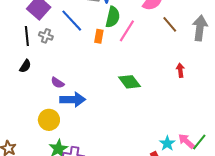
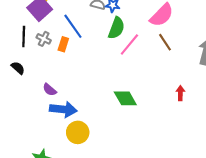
brown line: (170, 24) -> (165, 42), moved
orange rectangle: (99, 36) -> (63, 44), moved
black semicircle: (25, 66) -> (18, 68), turned -88
yellow circle: (49, 120) -> (78, 132), moved

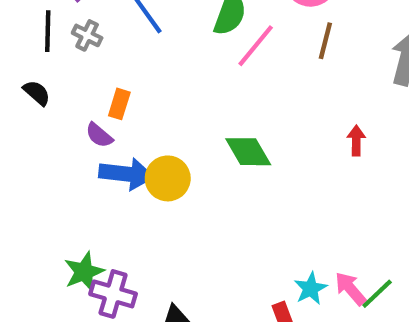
brown line: (165, 42) -> (325, 41), turned 48
orange rectangle: (63, 44) -> (119, 104), moved
yellow circle: (78, 132) -> (168, 178), moved

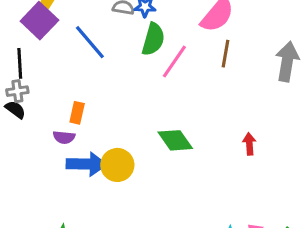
gray cross: (87, 35) -> (17, 91), moved, turned -30
purple semicircle: (99, 135) -> (64, 137), turned -30
red arrow: (356, 141) -> (249, 144), moved

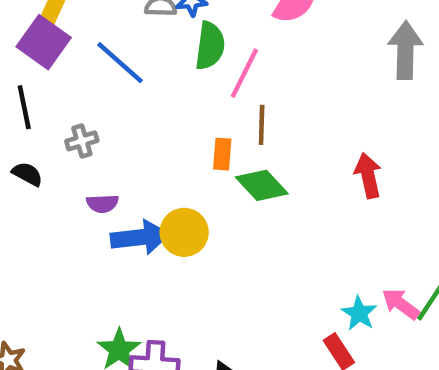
brown line: (226, 54) -> (262, 125), moved
gray cross: (17, 91) -> (82, 141), moved
orange rectangle: (77, 113) -> (222, 154), moved
red arrow: (249, 144) -> (368, 176), size x1.4

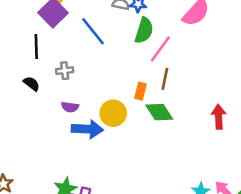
yellow circle: (184, 232) -> (113, 113), moved

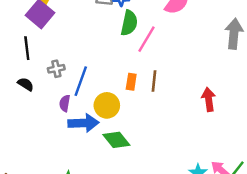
blue line: (93, 31) -> (81, 81), moved, turned 64
brown line: (165, 79) -> (154, 81), moved
purple semicircle: (70, 107) -> (65, 103), turned 98
green diamond: (159, 112) -> (116, 140), moved

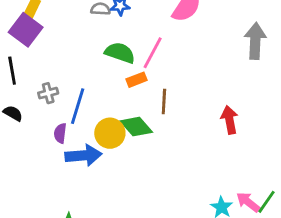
green semicircle: (129, 23) -> (120, 53), moved, turned -80
orange rectangle: (131, 82) -> (136, 80), moved, turned 63
green diamond: (116, 140) -> (136, 127), moved

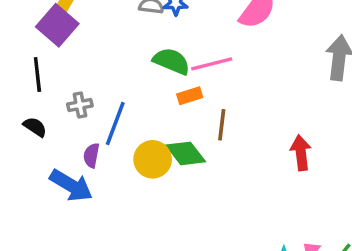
pink line: (153, 53) -> (212, 64), turned 44
blue arrow: (83, 155) -> (71, 185), moved, turned 32

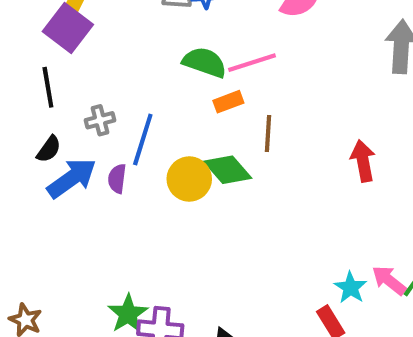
black semicircle: (35, 127) -> (49, 149), turned 95
blue arrow: (71, 185) -> (72, 178), moved, turned -63

